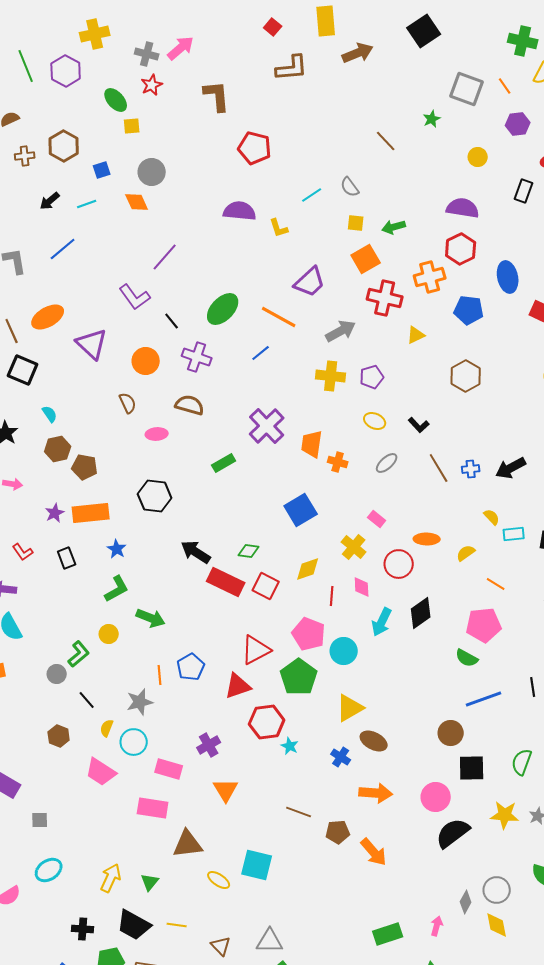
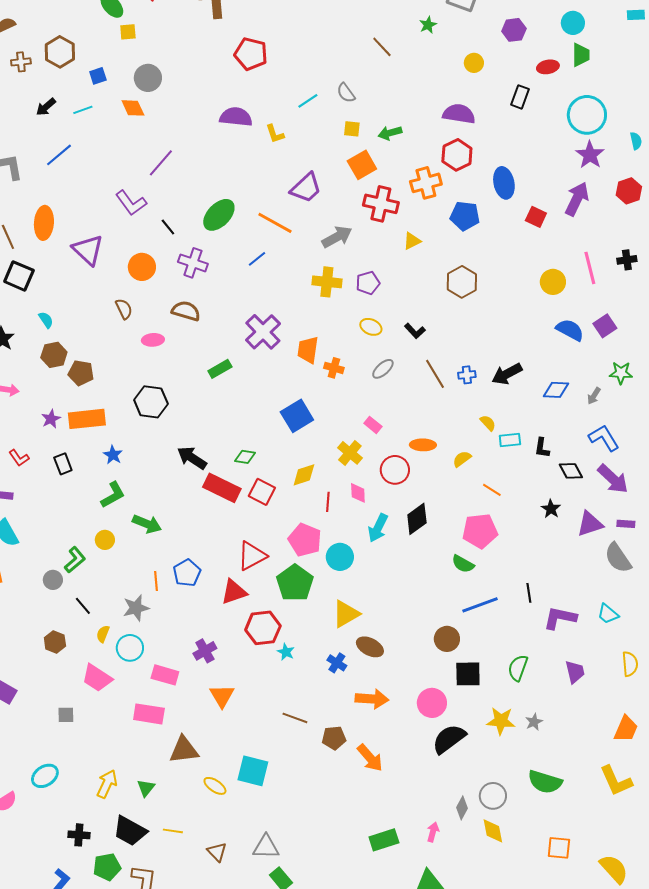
orange ellipse: (48, 317) -> (44, 223), turned -56
gray square: (40, 820) -> (66, 715), moved

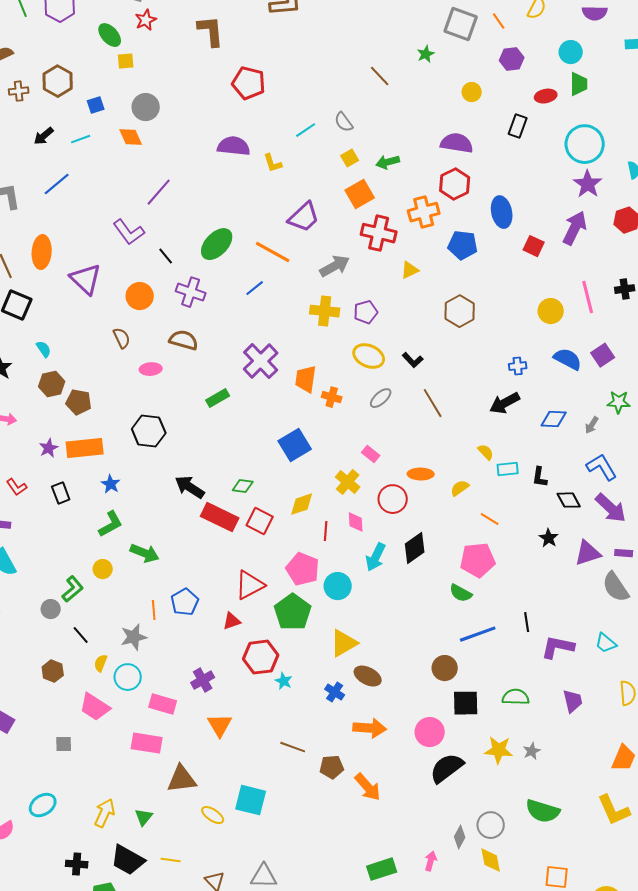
yellow square: (352, 129) -> (350, 158), turned -36
yellow ellipse: (371, 327) -> (369, 356), size x1.4
blue cross: (467, 375) -> (518, 366), moved
red triangle: (234, 592) -> (232, 621), size x0.7
green semicircle: (518, 668) -> (516, 697), turned 72

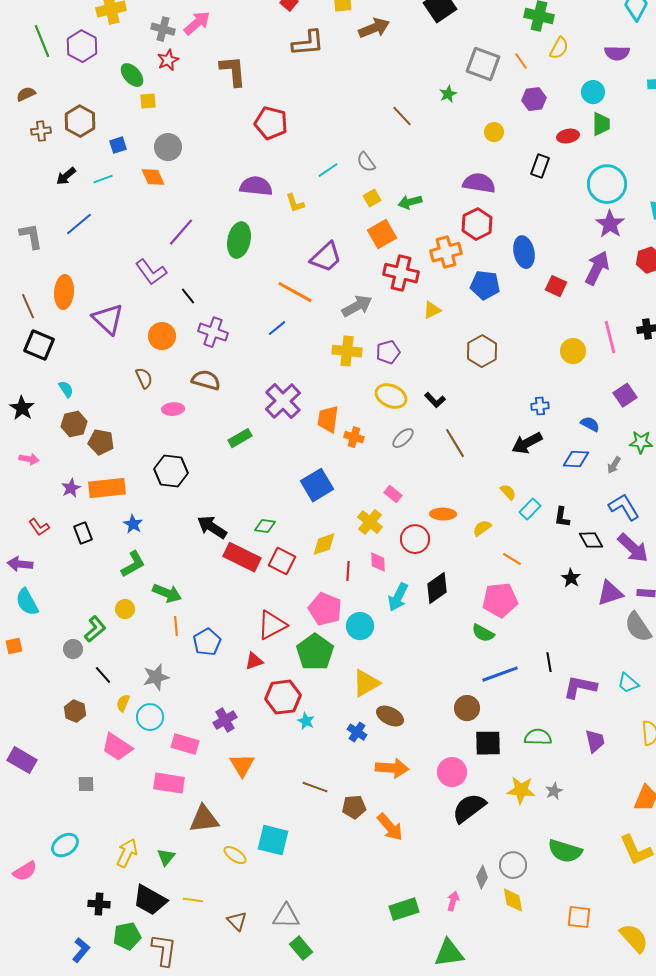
green ellipse: (217, 244) -> (239, 240), moved, turned -32
blue semicircle: (568, 359) -> (590, 424), moved, size x0.7
cyan rectangle: (508, 469) -> (530, 509), turned -40
orange line: (154, 610) -> (176, 626), moved

